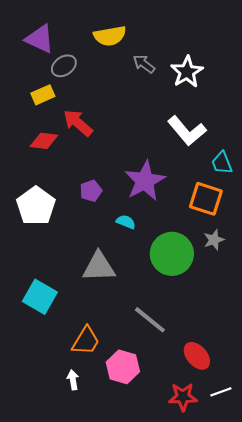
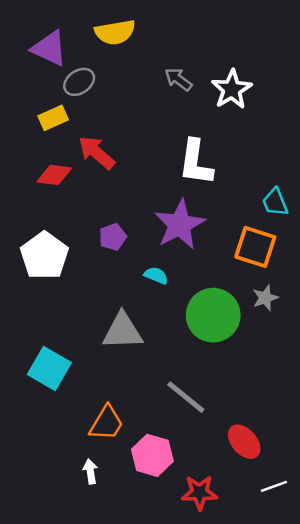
yellow semicircle: (110, 36) -> (115, 32), moved
white L-shape: (187, 131) -> (196, 163), moved, turned 48
red star: (183, 397) -> (199, 493), moved

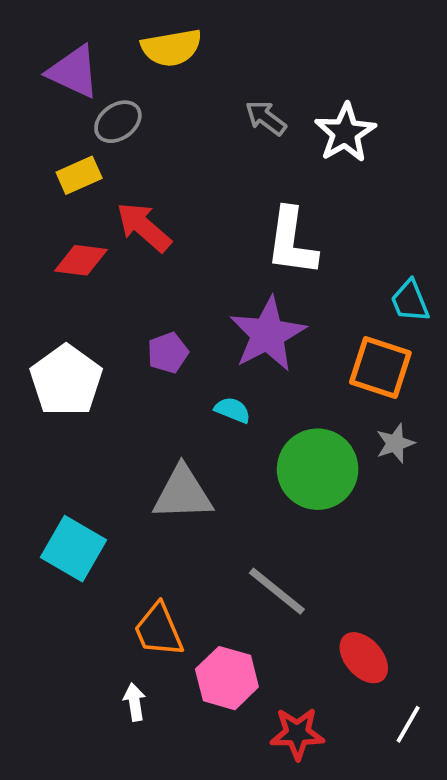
orange trapezoid: (106, 423) -> (159, 630), turned 126
white line: (274, 486) -> (408, 724), turned -40

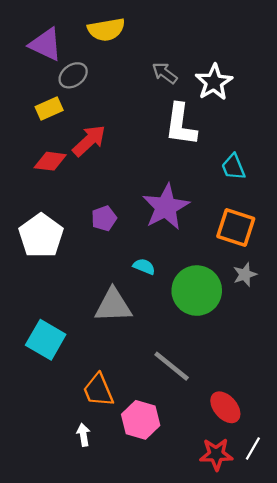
red arrow: (144, 227) -> (89, 141), turned 96
white L-shape: (292, 242) -> (181, 125), moved
cyan trapezoid: (410, 301) -> (233, 167), moved
cyan semicircle: (233, 410) -> (144, 266), moved
red star: (297, 734) -> (216, 454), moved

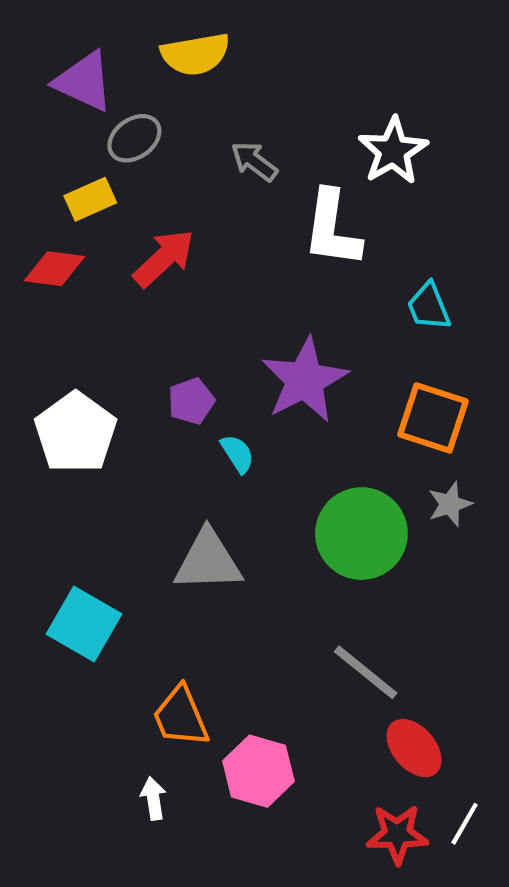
gray arrow: (165, 73) -> (254, 161), moved
red diamond: (50, 161) -> (55, 269), moved
cyan semicircle: (144, 266) -> (237, 454), moved, turned 35
gray line: (172, 366) -> (366, 672), moved

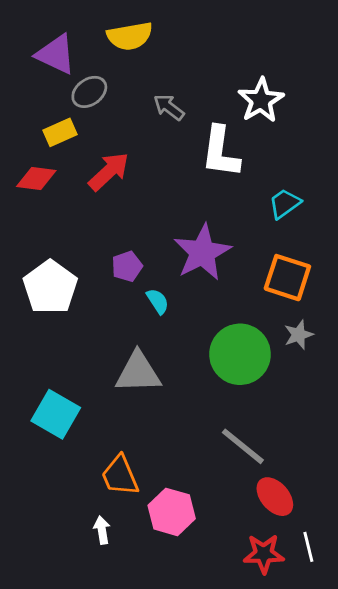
cyan trapezoid: (429, 306) -> (285, 204), turned 76
white line: (465, 824) -> (308, 547), turned -44

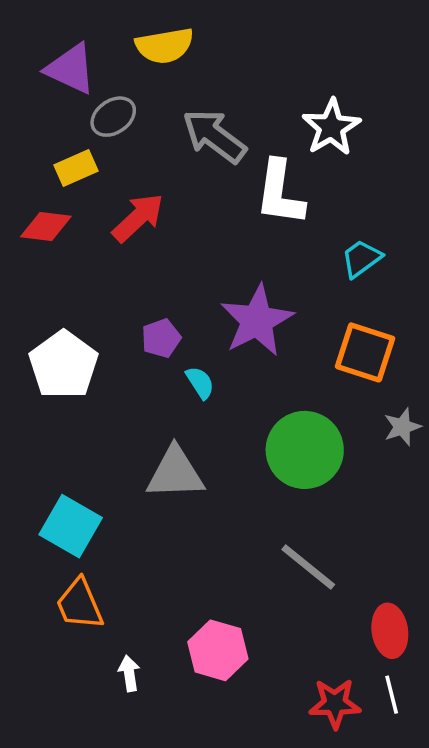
gray arrow: (169, 107) -> (214, 136), size x1.6
gray star: (299, 335) -> (402, 427), moved
orange trapezoid: (120, 476) -> (80, 604), moved
red ellipse: (275, 497) -> (390, 631), moved, turned 33

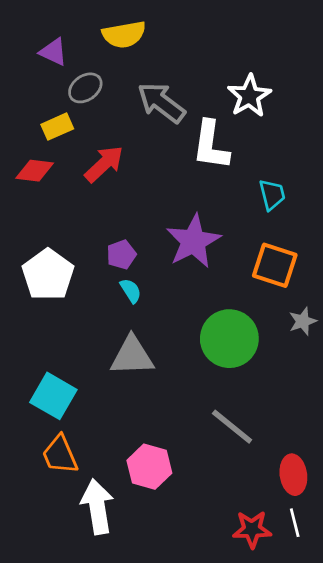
purple triangle: (71, 69) -> (53, 52), size x0.7
cyan trapezoid: (361, 258) -> (272, 195), turned 112
cyan semicircle: (200, 383) -> (131, 291), moved
pink hexagon: (218, 650) -> (149, 467), moved
white arrow: (129, 673) -> (97, 507), size x2.0

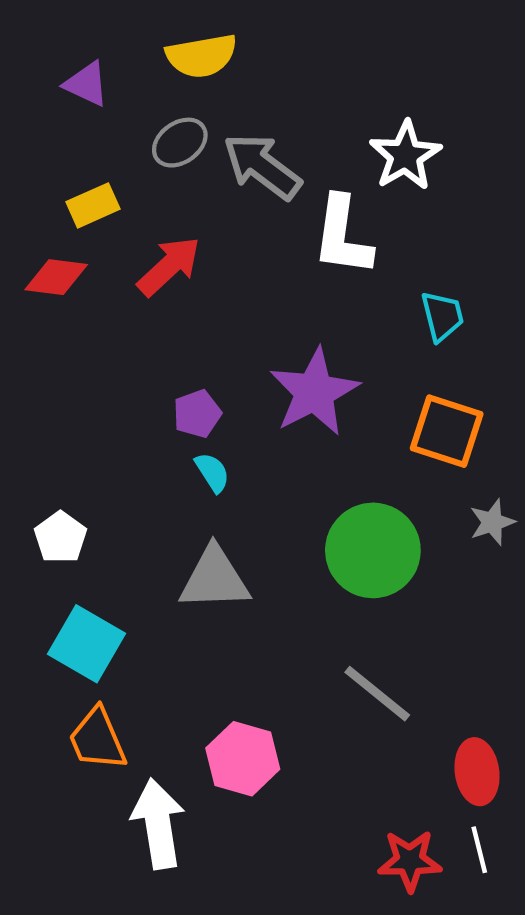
gray ellipse: (85, 88) -> (180, 143), moved
white pentagon: (48, 275) -> (60, 537), moved, size x0.6

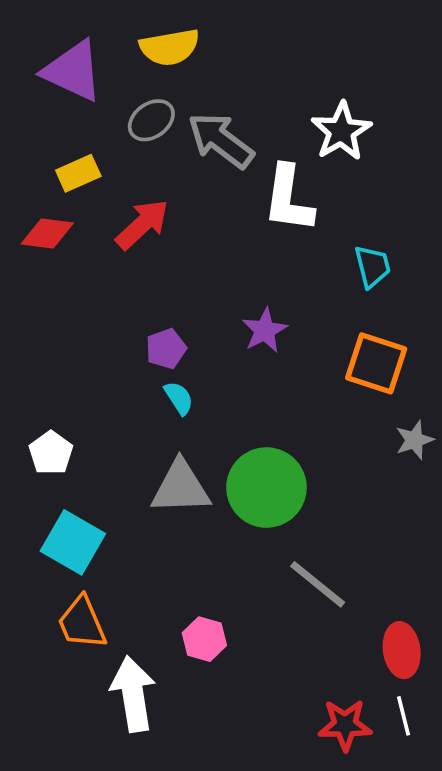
purple triangle: (87, 84) -> (73, 71), size x1.6
purple star: (314, 392) -> (265, 330), size x0.6
green circle: (373, 550) -> (266, 488), moved
pink hexagon: (243, 759) -> (204, 639), size x0.7

